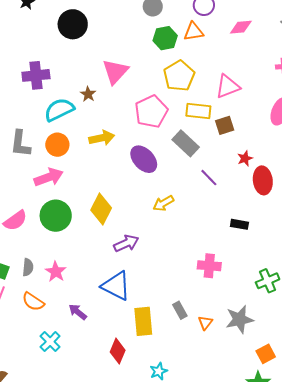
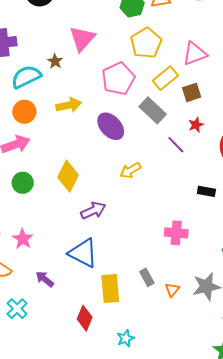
yellow rectangle: (198, 111) -> (165, 78), turned -45
red star: (245, 158) -> (196, 125), moved
green circle: (56, 216) -> (23, 183), size x0.7

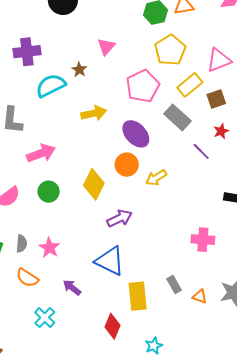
pink triangle: (82, 39) -> (106, 47), size x0.7
orange circle: (24, 112) -> (127, 165), moved
orange triangle: (172, 290) -> (200, 296), turned -49

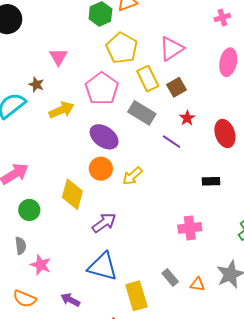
yellow rectangle: (190, 85) -> (148, 79), turned -65
yellow arrow: (94, 113) -> (62, 110), moved
gray semicircle: (22, 244) -> (21, 246), moved

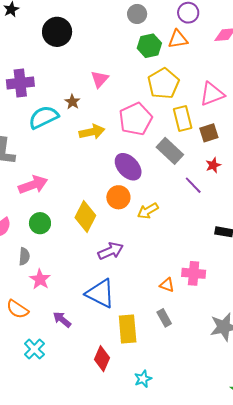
orange triangle: (197, 284) -> (167, 285), moved

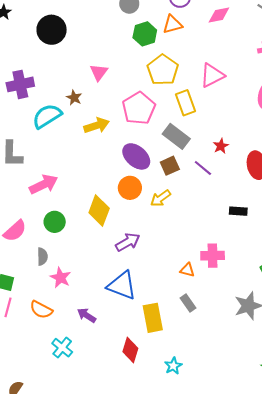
brown square: (209, 133) -> (170, 166), moved

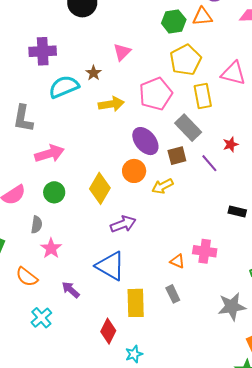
pink triangle: (212, 75) -> (233, 73), turned 32
cyan star: (173, 366) -> (134, 354), moved

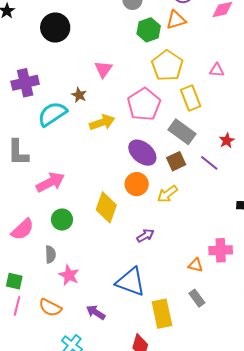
pink triangle: (233, 73) -> (217, 70), size x0.6
purple arrow: (123, 224) -> (145, 236), moved, size x0.7

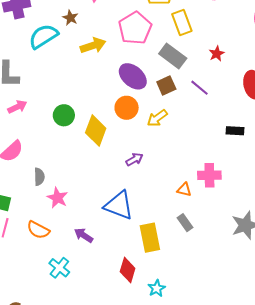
red star: (227, 141) -> (217, 54), moved
pink arrow: (50, 182) -> (17, 107), moved, size x0.7
green circle: (62, 220) -> (64, 115), moved

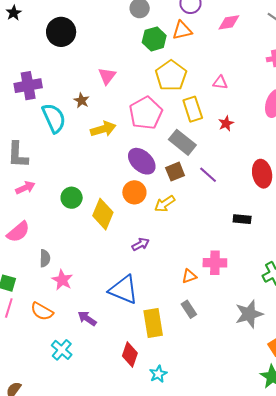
cyan semicircle: (43, 36) -> (54, 118), turned 96
red star: (217, 54) -> (226, 123), moved
orange triangle: (184, 190) -> (189, 276), turned -35

